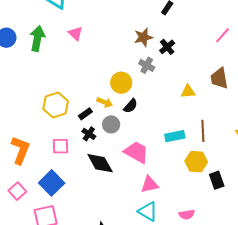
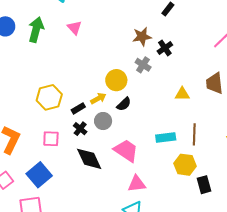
yellow arrow: (105, 102) -> (98, 98), turned -56

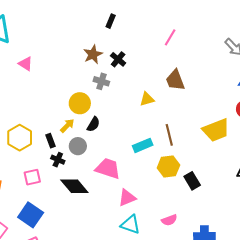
black rectangle: (78, 108) -> (51, 141), turned -64

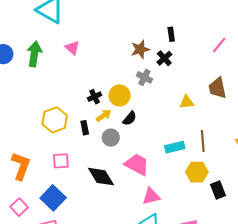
black rectangle: (111, 21) -> (171, 34), moved, turned -40
black cross: (58, 160) -> (95, 97), moved, turned 32

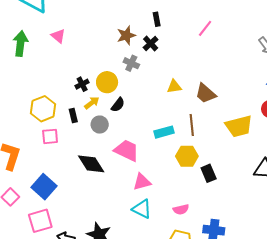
brown trapezoid: (217, 88) -> (206, 93), moved, turned -35
pink square: (61, 161) -> (50, 136), moved

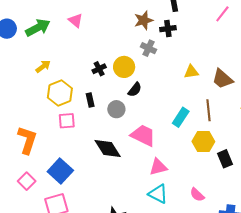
green arrow: (20, 43) -> (38, 28), turned 55
black cross: (151, 43) -> (168, 29), turned 35
yellow arrow: (92, 103) -> (43, 66), moved
cyan rectangle: (164, 132) -> (181, 117), turned -42
pink semicircle: (181, 209) -> (197, 195), turned 56

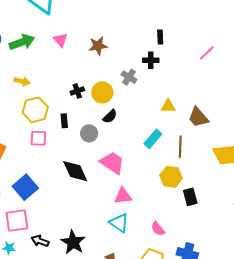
brown star: (144, 20) -> (98, 46), moved
yellow arrow: (43, 66) -> (22, 81), turned 42
cyan rectangle: (181, 117) -> (153, 139), moved

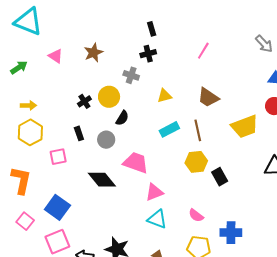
green arrow: (22, 42) -> (19, 67), size x0.7
pink line: (207, 53) -> (203, 51), moved
yellow triangle: (168, 106) -> (164, 96), moved
yellow hexagon: (35, 110) -> (30, 132), moved
cyan rectangle: (153, 139) -> (169, 129), turned 36

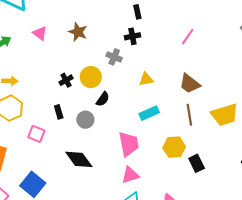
brown star: (93, 53) -> (78, 32), turned -30
brown line: (198, 130) -> (189, 115), moved
pink square: (58, 157) -> (36, 134), turned 30
pink trapezoid: (136, 163) -> (129, 144), moved, turned 56

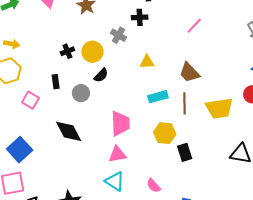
cyan rectangle: (149, 113) -> (158, 97), moved

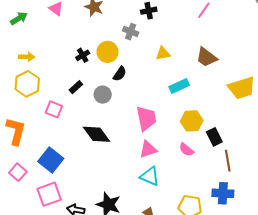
black rectangle: (56, 82) -> (76, 87), turned 64
brown line: (185, 103) -> (228, 161), moved
pink semicircle: (154, 186) -> (186, 150), moved

